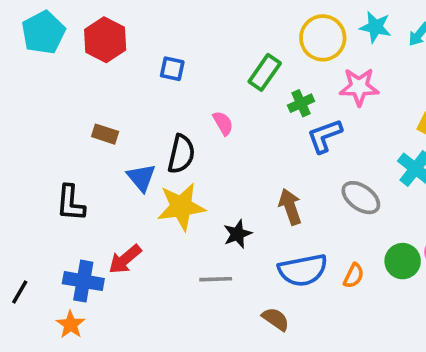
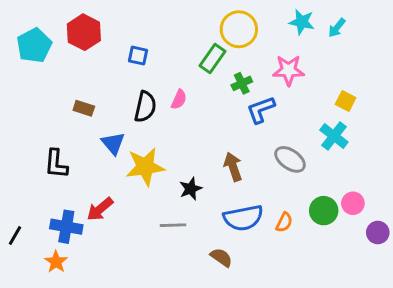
cyan pentagon: (43, 32) -> (34, 45), moved
yellow circle: (323, 38) -> (239, 29), moved
pink semicircle: (223, 123) -> (179, 99), turned 54
black semicircle: (181, 154) -> (145, 107), moved

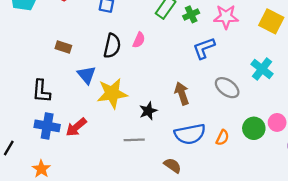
green cross: (242, 83) -> (191, 14), moved
yellow square: (346, 101) -> (271, 21), moved, size x1.5
blue cross: (66, 227) -> (47, 126), moved

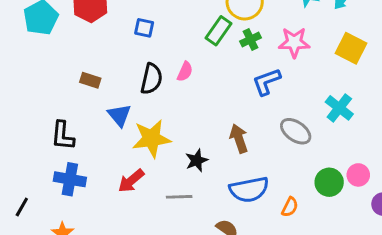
red arrow: (76, 127) -> (131, 181), moved
orange semicircle: (222, 138) -> (290, 207), moved

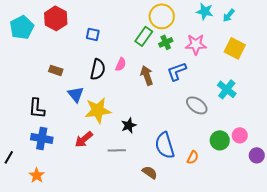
brown arrow: (239, 139) -> (147, 75), moved
blue semicircle: (249, 189) -> (165, 145), turned 84

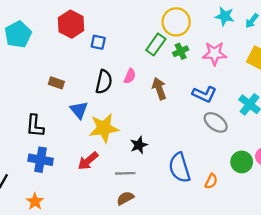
red hexagon: (56, 18) -> (71, 24), moved
blue L-shape: (177, 71) -> (204, 94), moved, turned -135
brown semicircle: (150, 172) -> (125, 198), moved, turned -63

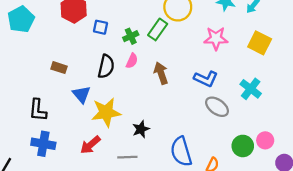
green cross: (181, 51) -> (131, 36), moved

